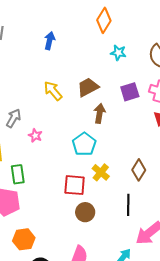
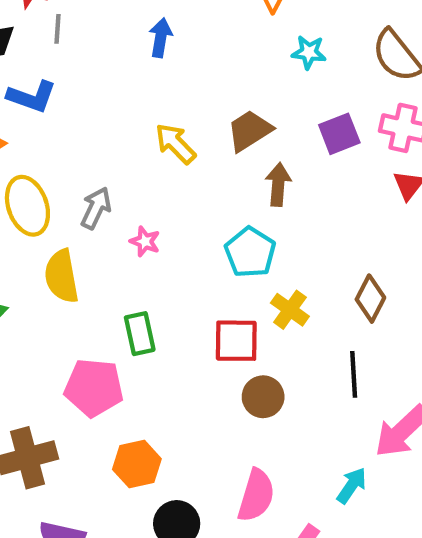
green rectangle: (18, 174) -> (140, 334), moved

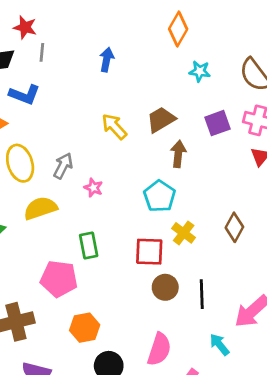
yellow semicircle: (62, 276) -> (40, 208), turned 80
black line: (354, 374) -> (202, 294), moved
cyan arrow: (352, 485) -> (219, 345), turned -75

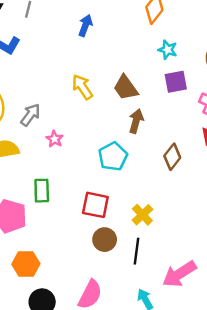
brown trapezoid: (161, 120) -> (126, 88), turned -104
purple square: (218, 123) -> (176, 82), moved
brown diamond: (234, 227) -> (172, 157), moved
yellow cross: (184, 233) -> (142, 215), moved

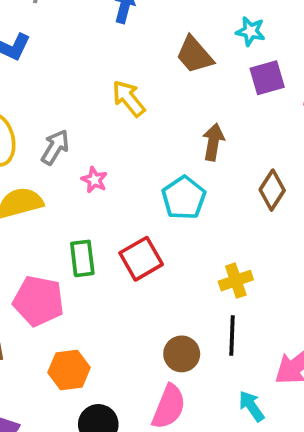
brown trapezoid: (126, 88) -> (194, 55), moved
red square: (95, 205) -> (141, 259), moved, turned -36
yellow cross: (142, 215) -> (236, 281), turned 30
brown circle: (105, 240) -> (182, 354), moved

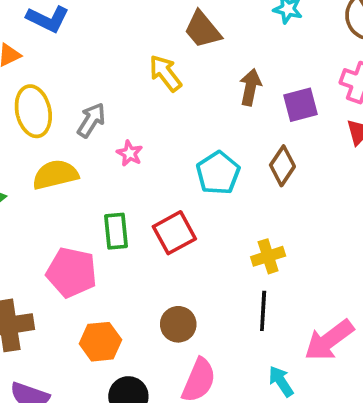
brown trapezoid: (194, 55) -> (203, 30), moved
purple square: (267, 78) -> (301, 105), moved
brown arrow: (213, 142) -> (250, 87), moved
brown diamond: (272, 190) -> (282, 166), moved
brown circle: (182, 354) -> (178, 324), moved

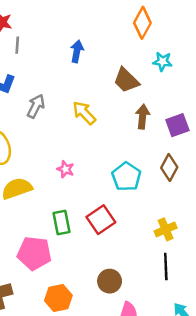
brown trapezoid: (203, 30) -> (126, 80), moved
gray arrow: (91, 120) -> (36, 106), moved

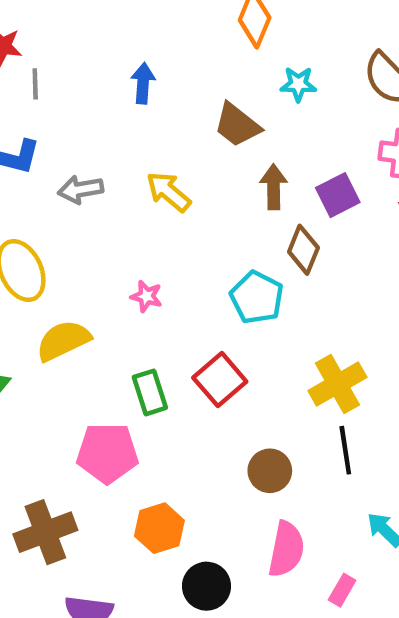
gray arrow: (36, 106) -> (81, 189), turned -120
brown diamond: (169, 167) -> (303, 250), moved
yellow cross: (166, 229) -> (337, 384), size x1.4
brown circle: (110, 281) -> (270, 471), moved

